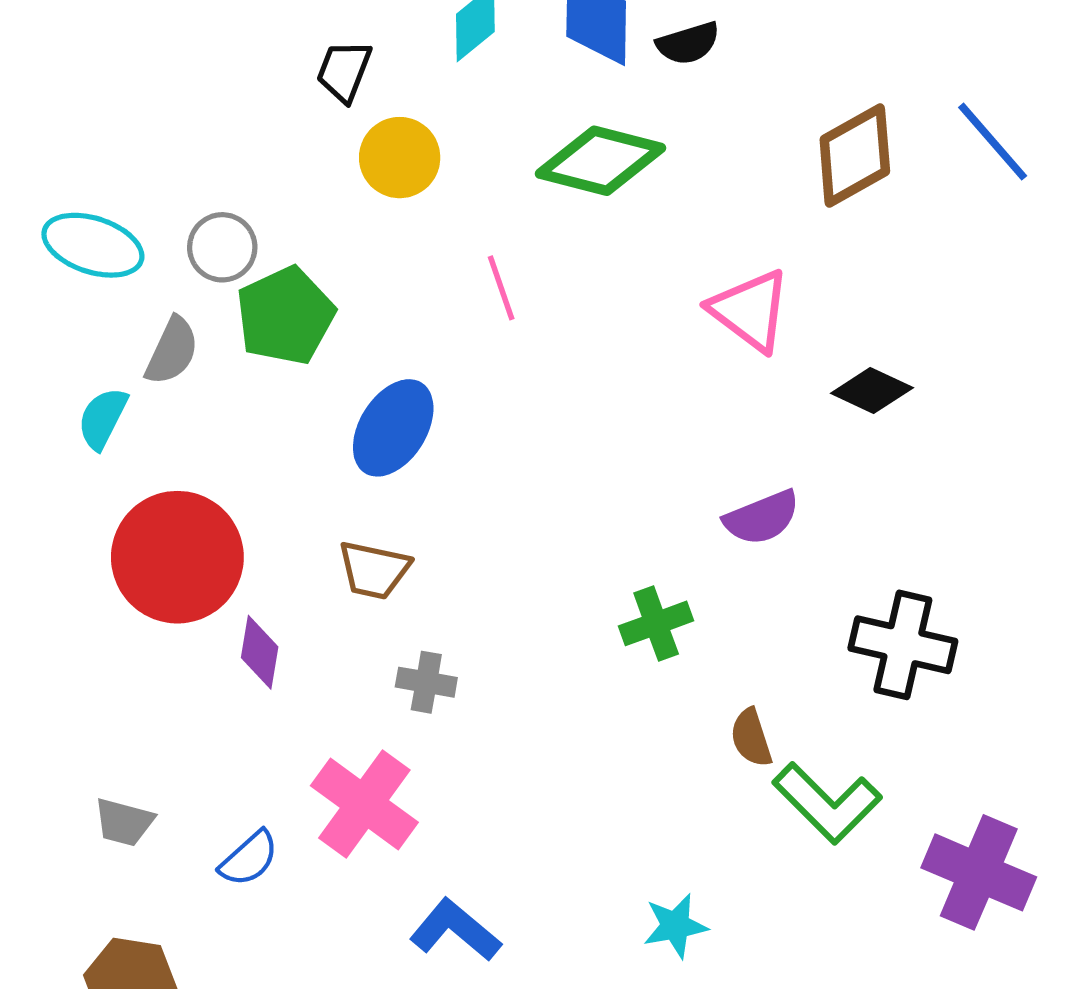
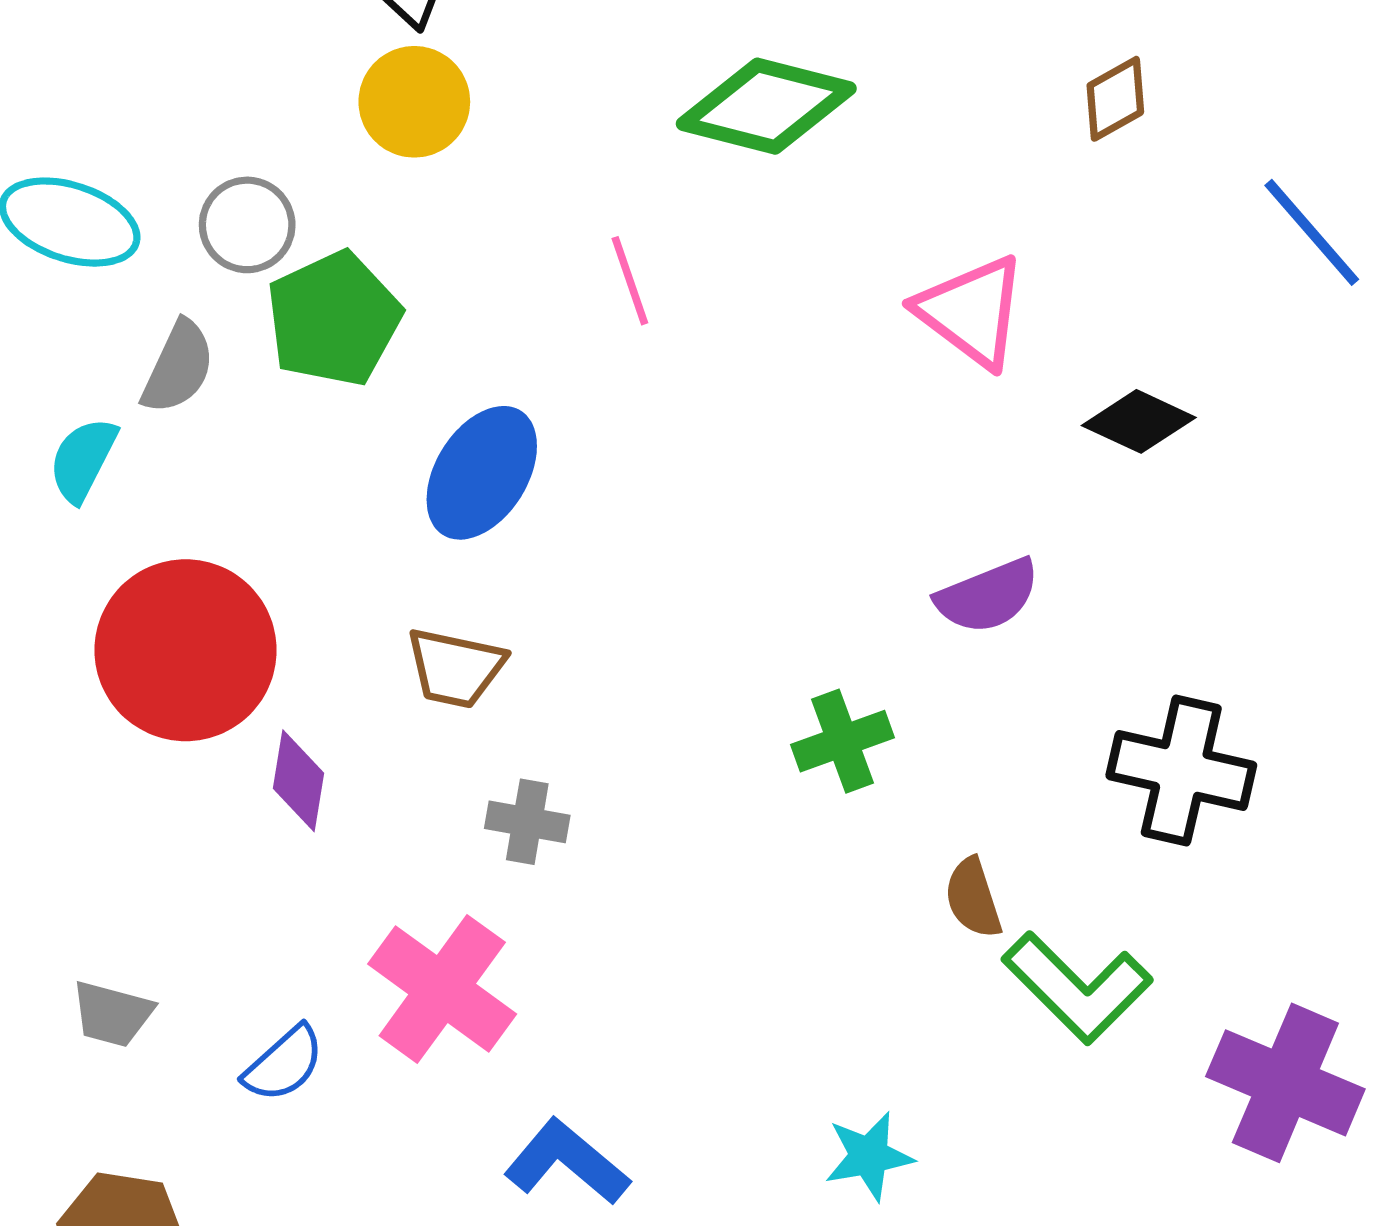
blue line: (993, 142) -> (1312, 232), moved
brown diamond: (855, 155) -> (1115, 99), size x0.6
yellow circle: (400, 158) -> (414, 102), moved

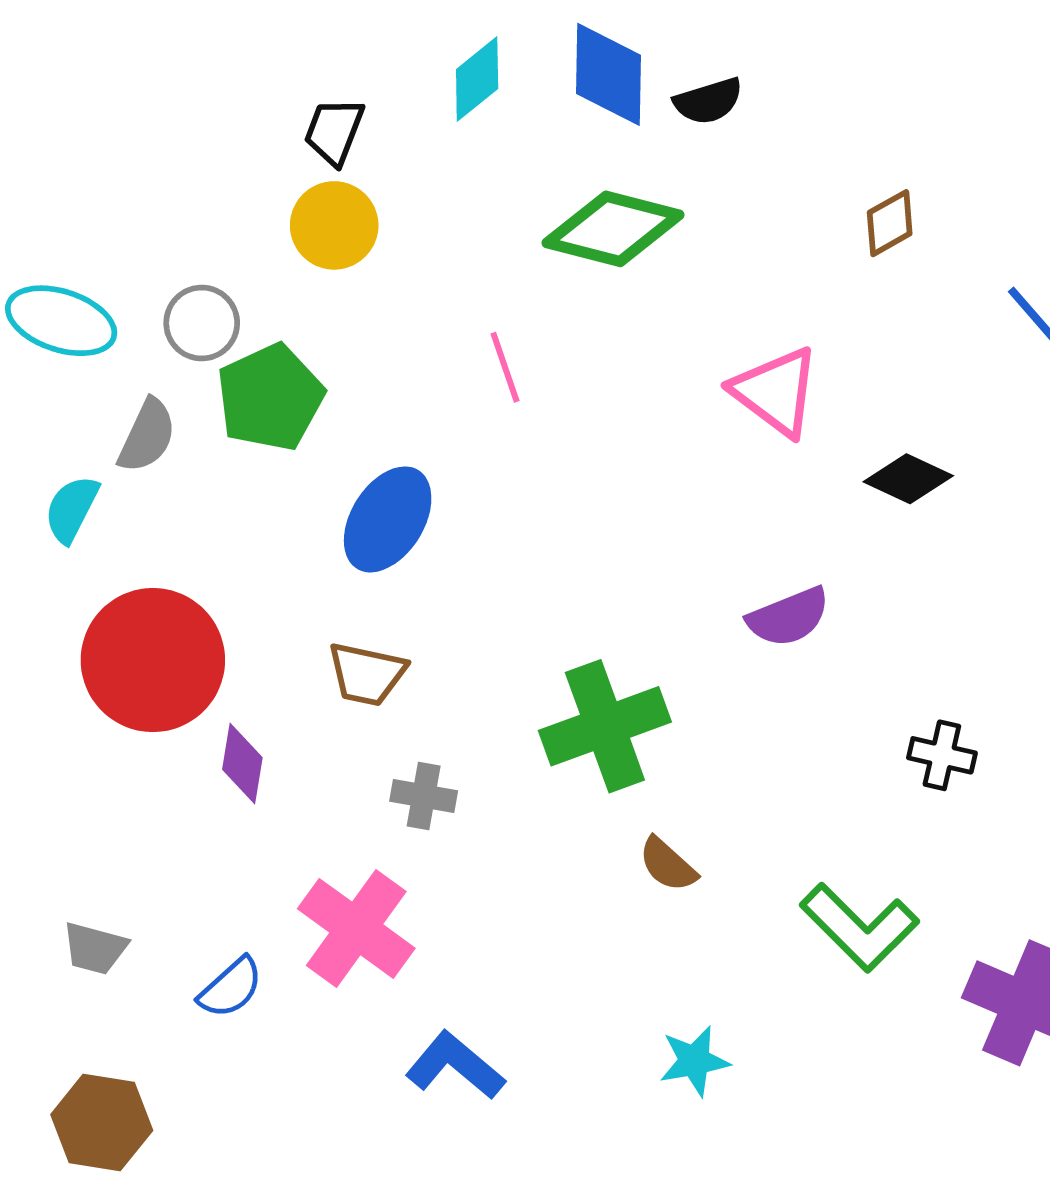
green cross: (843, 741) -> (605, 726), moved, size x1.6
black cross: (1181, 770) -> (942, 755), size x0.6
brown semicircle: (973, 898) -> (668, 865), moved, turned -30

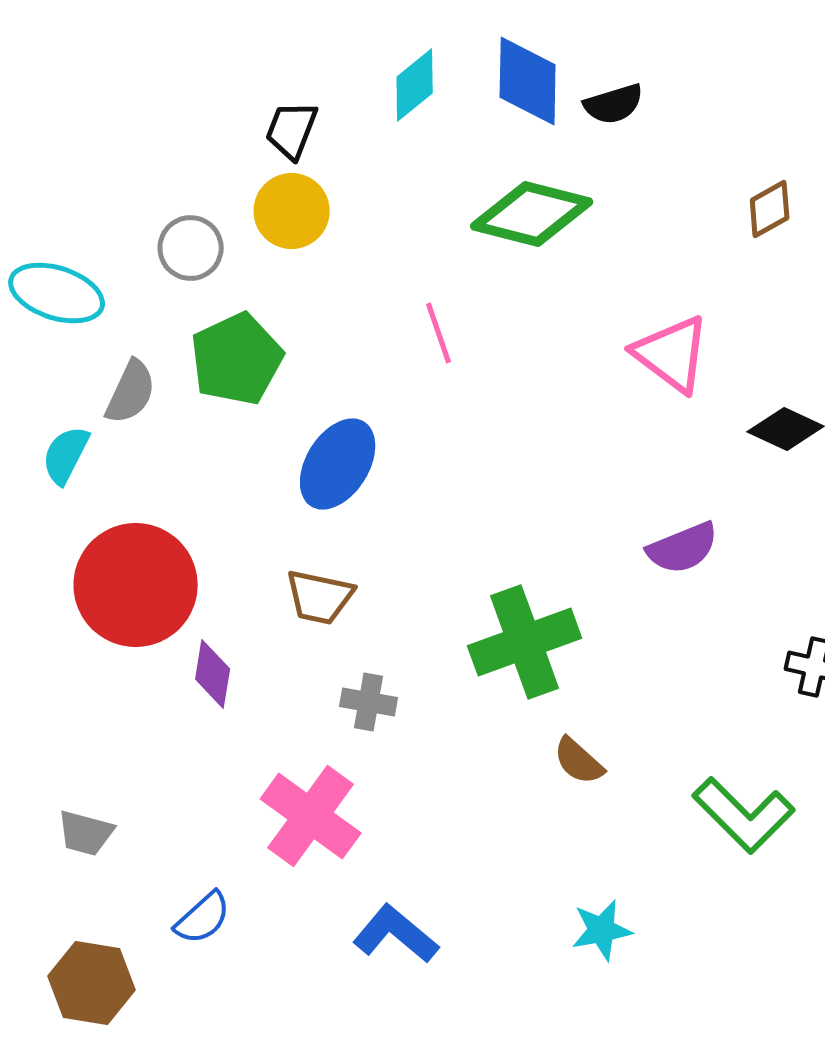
gray circle: (202, 323) -> (191, 248), moved
blue semicircle: (231, 988) -> (203, 918), moved

